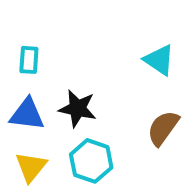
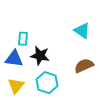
cyan rectangle: (29, 60) -> (23, 39), moved
brown semicircle: (163, 128) -> (84, 66), turned 30

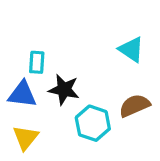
cyan hexagon: (47, 83) -> (93, 123), moved

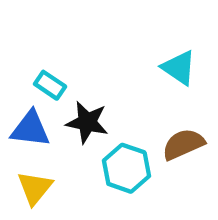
cyan rectangle: (37, 62) -> (50, 85), turned -60

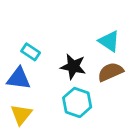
black star: (87, 122) -> (73, 67), moved
brown semicircle: (183, 144) -> (110, 72), moved

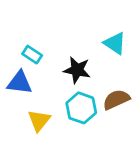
brown semicircle: (110, 72) -> (116, 99), moved
yellow triangle: (21, 114) -> (39, 121), moved

